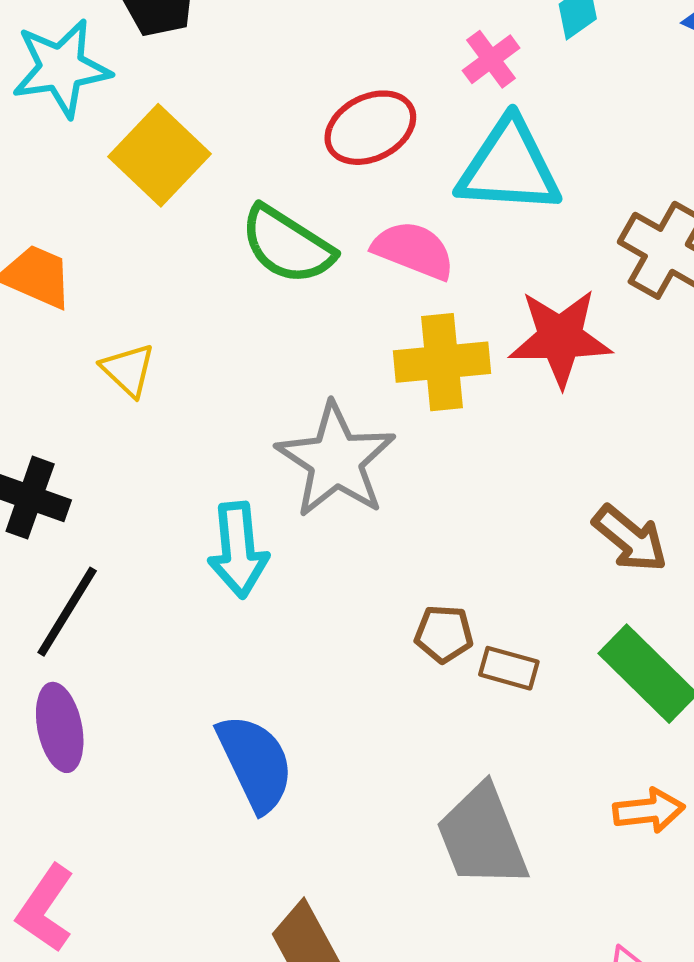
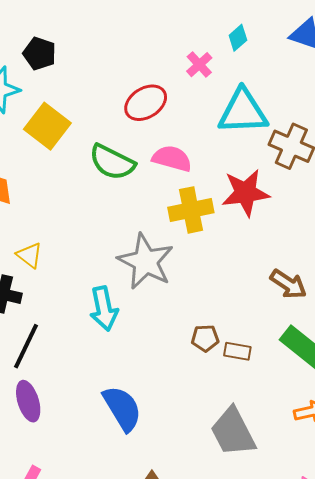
cyan triangle: (509, 167) -> (243, 112), moved
yellow triangle: (128, 370) -> (29, 255), moved

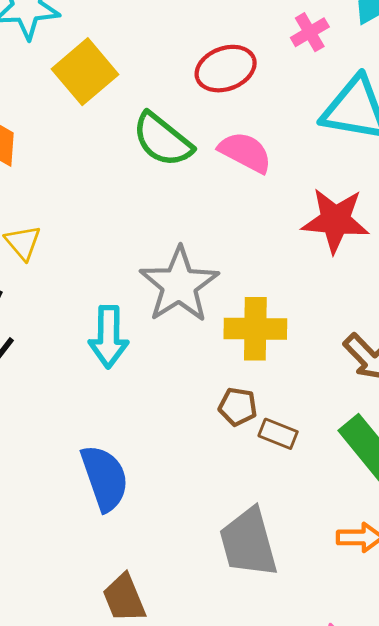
yellow cross: (191, 210) -> (255, 329), moved

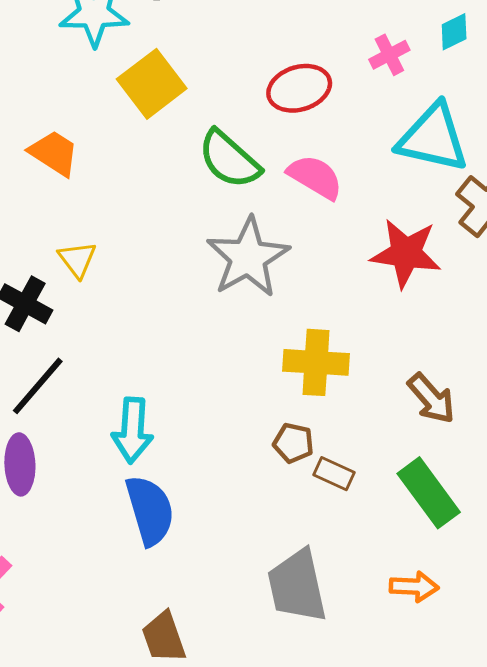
gray star: (179, 285) -> (248, 257), moved
cyan arrow: (109, 337) -> (132, 430), moved

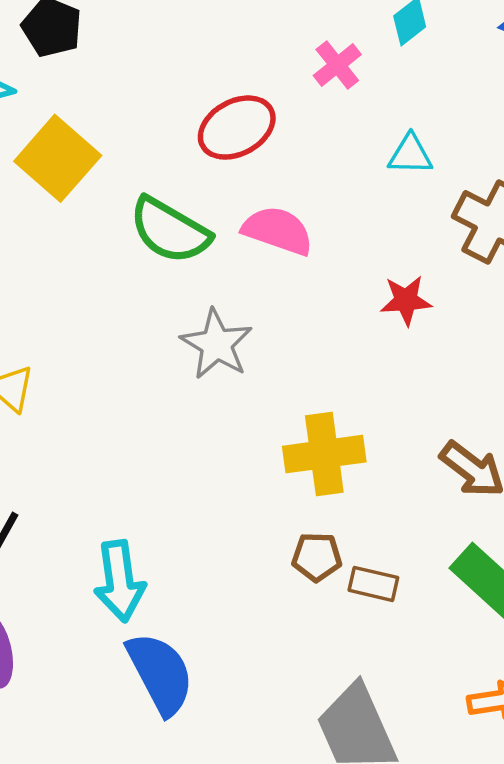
cyan triangle: (433, 138) -> (410, 154), size x0.5
red star: (406, 253) -> (406, 300), size x0.6
gray star: (248, 257) -> (216, 344), size x0.7

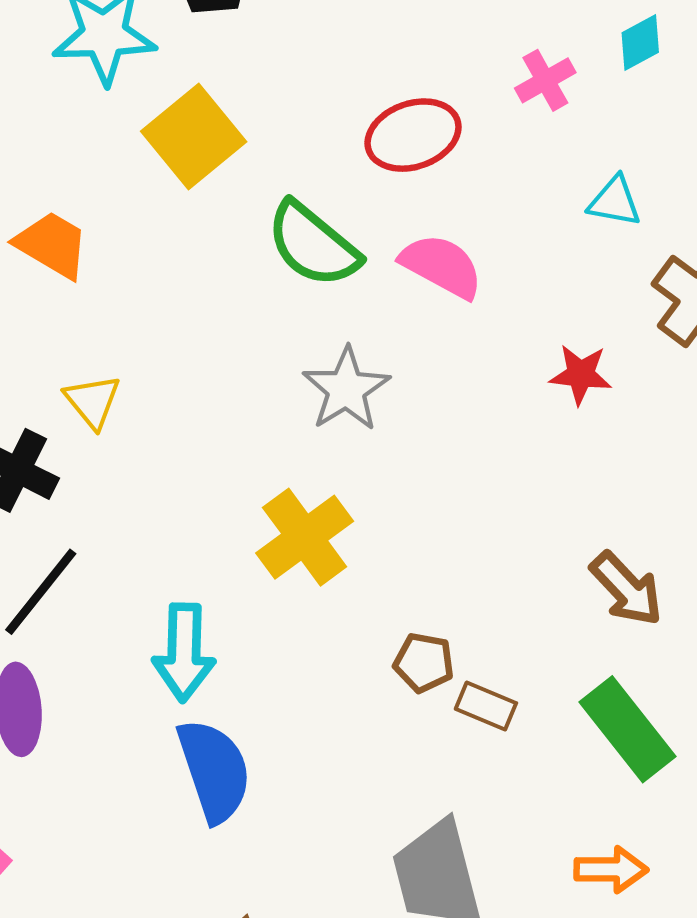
yellow cross: (324, 454) -> (305, 537), moved, turned -38

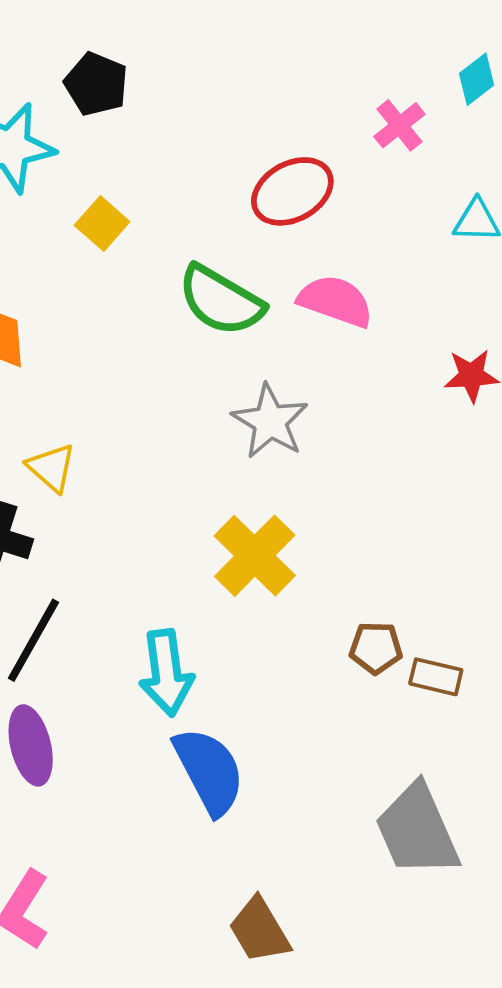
yellow square: (194, 136) -> (102, 223), size x0.6

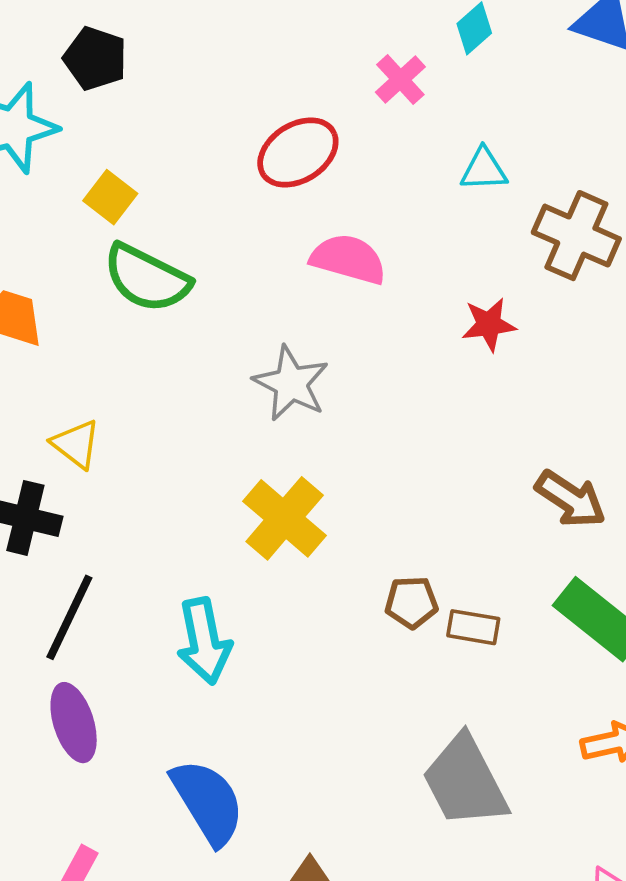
green semicircle: (221, 300) -> (147, 278), moved
blue semicircle: (209, 771) -> (208, 802), moved

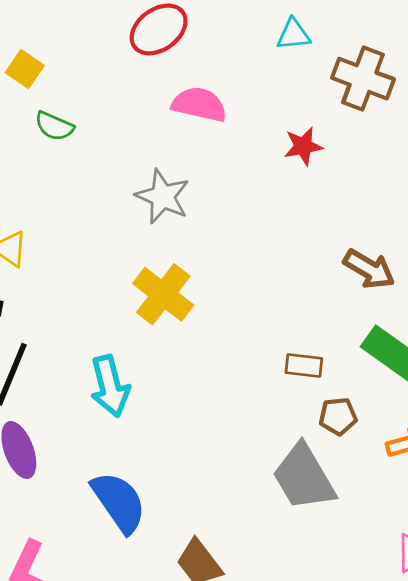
green semicircle: (147, 278) -> (54, 126), size x0.6
brown pentagon: (411, 602) -> (338, 416), moved

